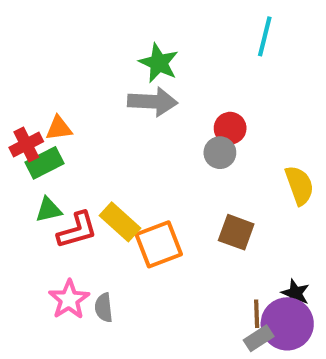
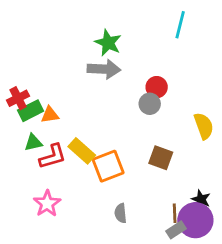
orange triangle: (59, 128) -> (50, 115), moved
gray semicircle: (104, 308) -> (121, 213), moved

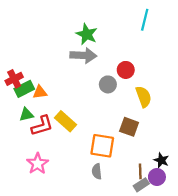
gray circle: (150, 104) -> (108, 84), moved
yellow semicircle: (204, 126) -> (144, 97), moved
orange square: (108, 166) -> (102, 146), moved, turned 30
purple circle: (195, 220) -> (157, 177), size x0.6

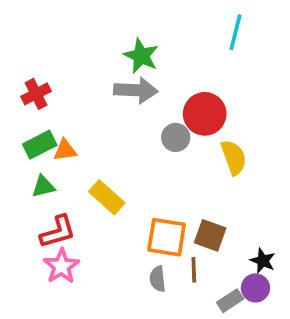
red circle: (126, 70) -> (205, 114), size x1.5
red cross: (14, 79) -> (36, 94), moved
red L-shape: (42, 126) -> (58, 232), moved
brown square: (129, 127) -> (210, 235), moved
brown line: (140, 171) -> (194, 270), moved

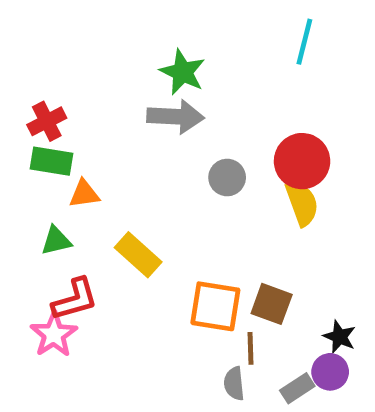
red circle: (205, 114) -> (302, 161), moved
green rectangle: (40, 145) -> (51, 161), moved, turned 36
pink star: (61, 266) -> (54, 334), moved
gray semicircle: (158, 279) -> (234, 384), moved

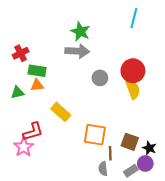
green rectangle: (51, 161) -> (37, 71), moved
green triangle: (56, 241) -> (17, 92), moved
brown square: (272, 304) -> (130, 142), moved

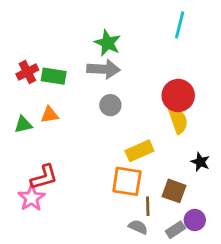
green rectangle: (37, 71) -> (54, 76), moved
gray circle: (100, 78) -> (110, 105), moved
yellow rectangle: (61, 112) -> (139, 151), moved, turned -66
black star: (149, 148) -> (200, 162), moved
gray semicircle: (103, 169) -> (138, 227), turned 120

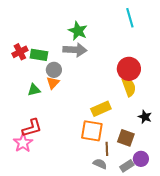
cyan line: (180, 25) -> (130, 18), turned -30
gray circle: (110, 105) -> (54, 70), moved
orange triangle: (49, 115) -> (53, 83), moved, turned -40
green triangle: (23, 125) -> (34, 90), moved

